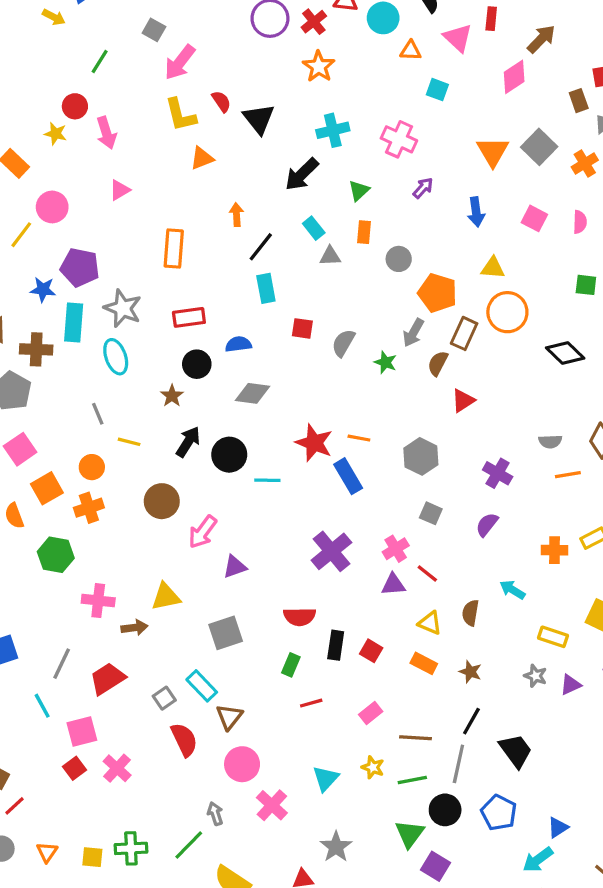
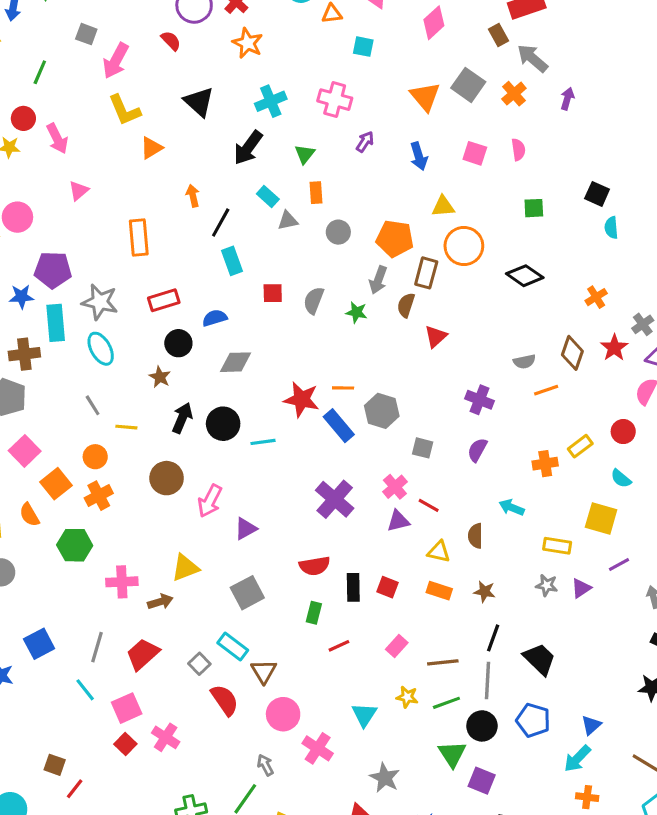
red semicircle: (221, 101) -> (171, 41), moved
gray circle: (399, 259) -> (338, 232), moved
gray hexagon: (421, 456) -> (382, 411), moved

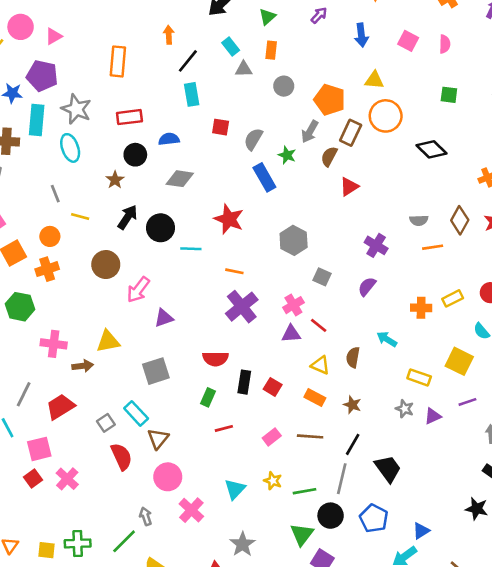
pink triangle: (79, 191) -> (54, 36), moved
orange line: (343, 388) -> (234, 271), moved
blue rectangle: (339, 426) -> (264, 177), moved
brown line: (443, 662) -> (310, 436), moved

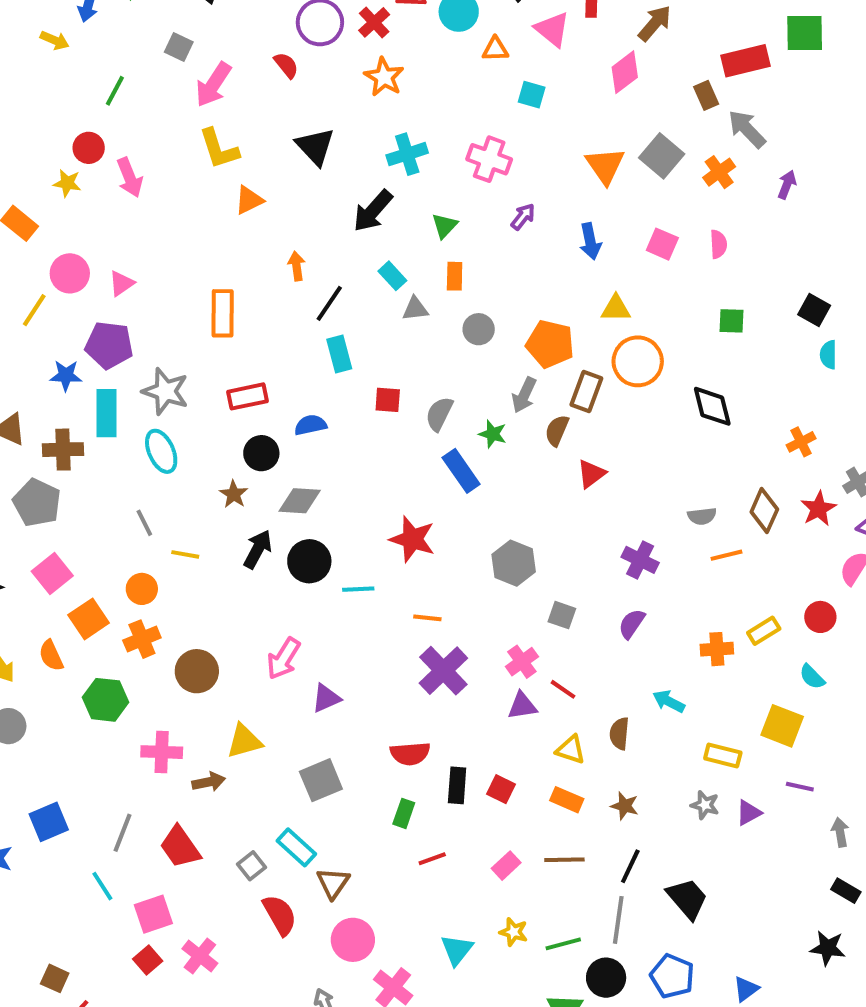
black diamond: (432, 149) -> (712, 406), turned 36
gray diamond: (180, 179) -> (300, 501), moved
brown circle: (106, 265) -> (197, 671), moved
purple line: (467, 402) -> (800, 787), turned 36
red trapezoid: (60, 407) -> (180, 847), turned -88

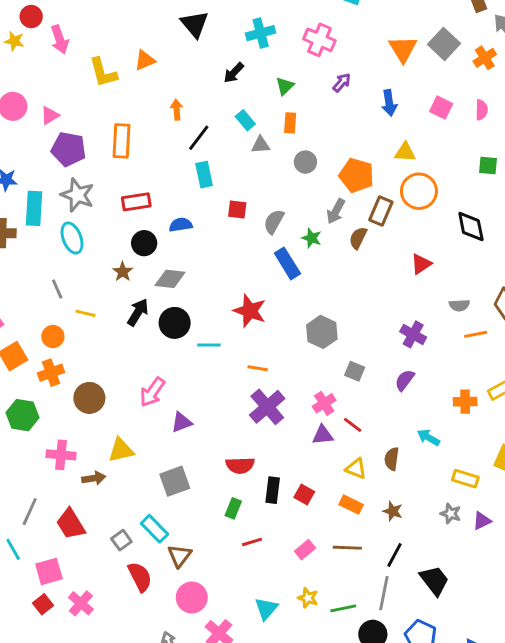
yellow L-shape: (219, 149) -> (103, 72), moved
black arrow: (373, 211) -> (234, 73), size x0.7
purple pentagon: (109, 345) -> (68, 149), moved
red triangle: (591, 474) -> (421, 264), moved

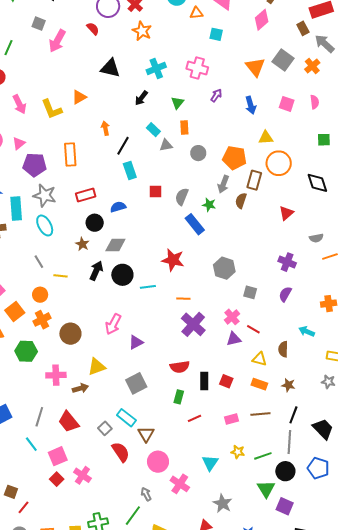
black triangle: (195, 24) -> (110, 68), turned -30
pink arrow: (60, 39) -> (19, 104), moved
pink rectangle: (305, 550) -> (232, 419), turned 32

